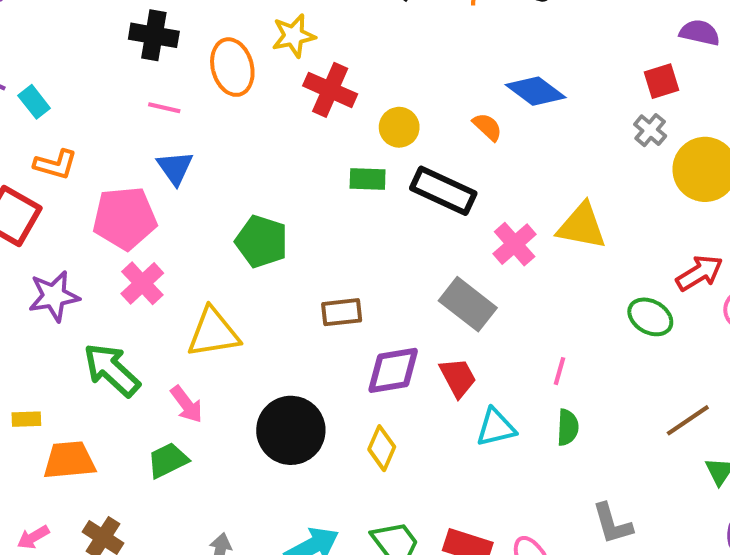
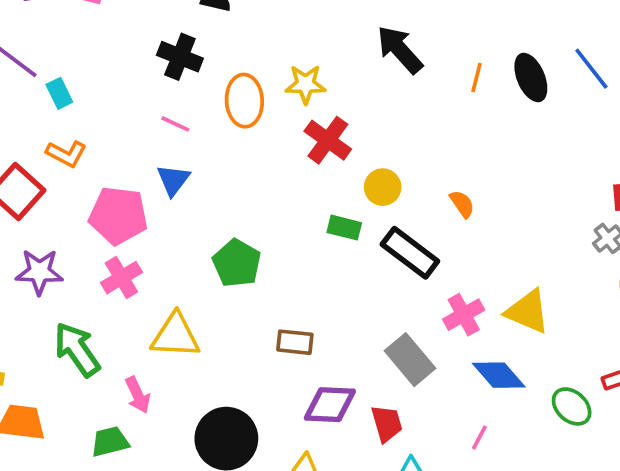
blue diamond: (536, 91) -> (499, 375), moved

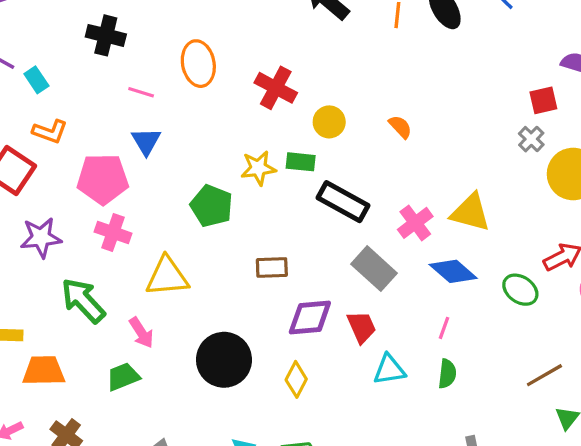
black cross: (180, 57) -> (106, 35), moved
yellow star: (305, 84) -> (258, 168), moved
black rectangle: (410, 253) -> (343, 202), moved
pink cross: (121, 278) -> (113, 233), turned -32

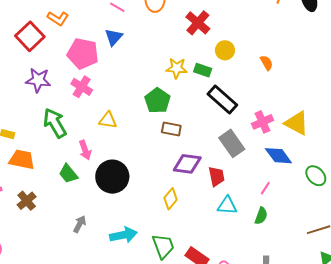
green pentagon: (212, 206) -> (157, 101), moved
yellow triangle: (167, 276) -> (108, 120), size x0.7
black circle: (224, 360) -> (112, 177), moved
green trapezoid: (123, 377) -> (68, 174), turned -120

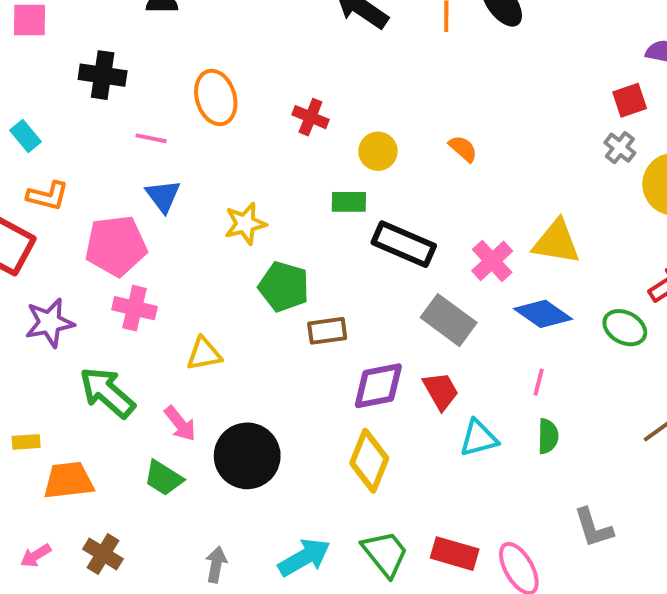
red cross: (198, 23) -> (311, 117), size x0.7
yellow star: (177, 68) -> (245, 224), moved
yellow diamond: (171, 199) -> (369, 461), size x1.4

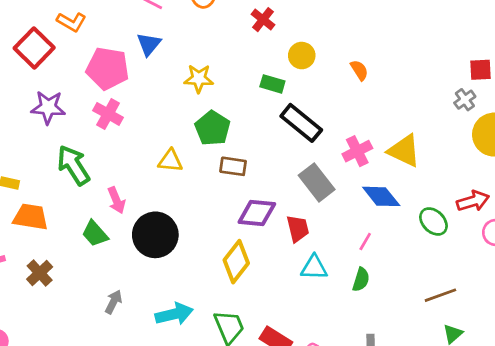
yellow triangle: (204, 354) -> (170, 161), moved

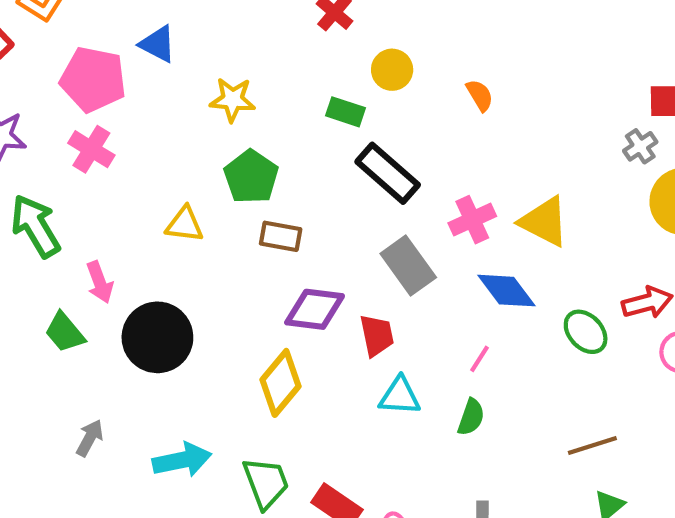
blue triangle: (149, 44) -> (158, 44), turned -44

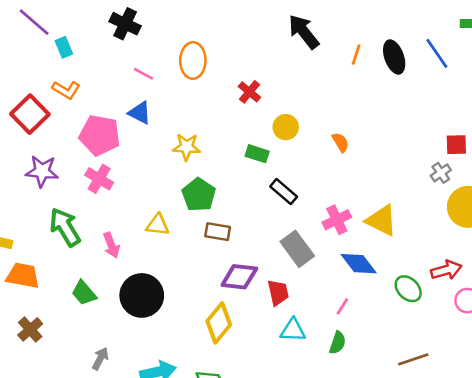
black rectangle: (388, 173) -> (284, 192), size x0.7
pink arrow: (100, 282) -> (111, 245), moved

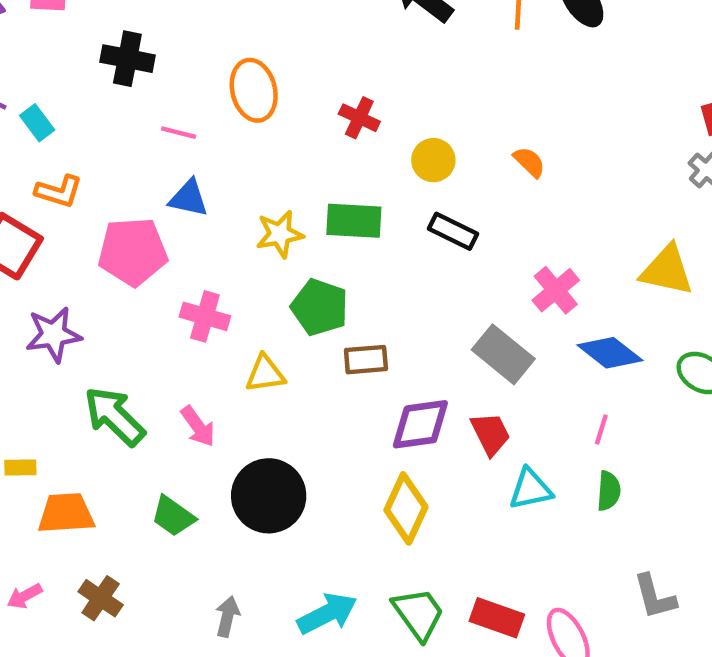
green rectangle: (257, 154) -> (354, 221), moved, size x1.4
pink cross: (99, 179) -> (205, 316), moved
black rectangle: (284, 192) -> (453, 231), moved
yellow triangle: (382, 220) -> (667, 270), moved

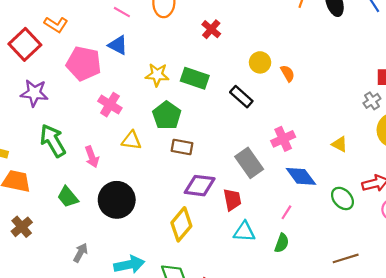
yellow circle: (433, 160) -> (260, 62), moved
yellow triangle: (667, 270) -> (340, 144), size x0.6

